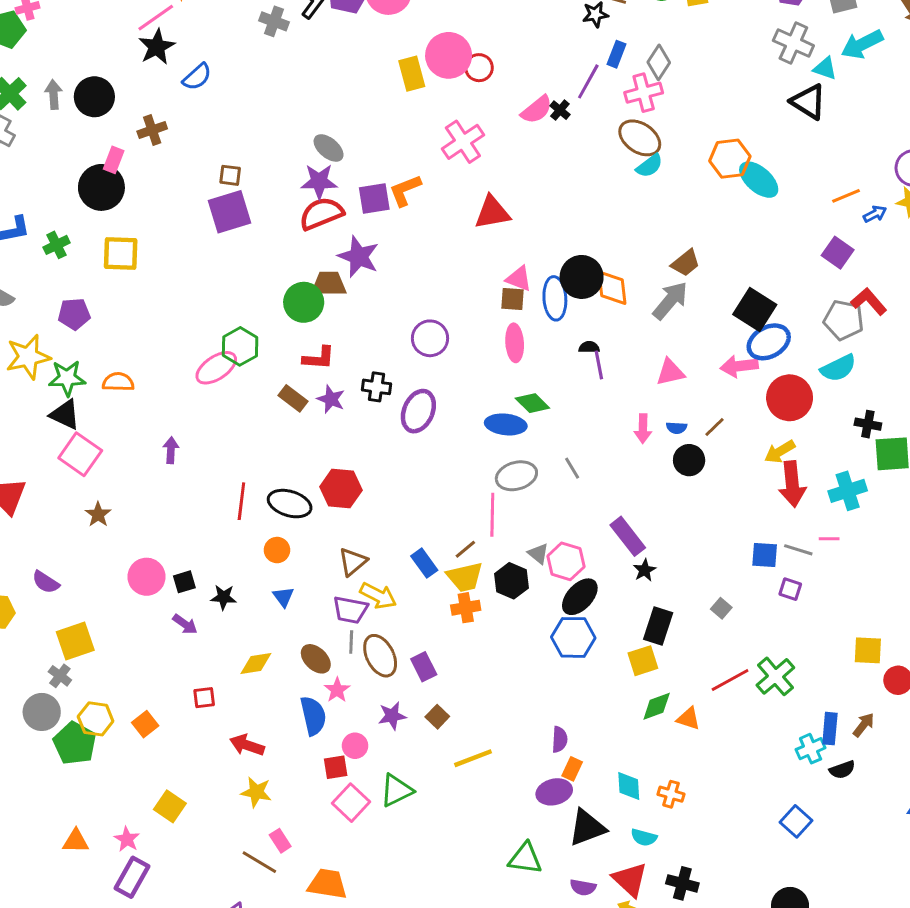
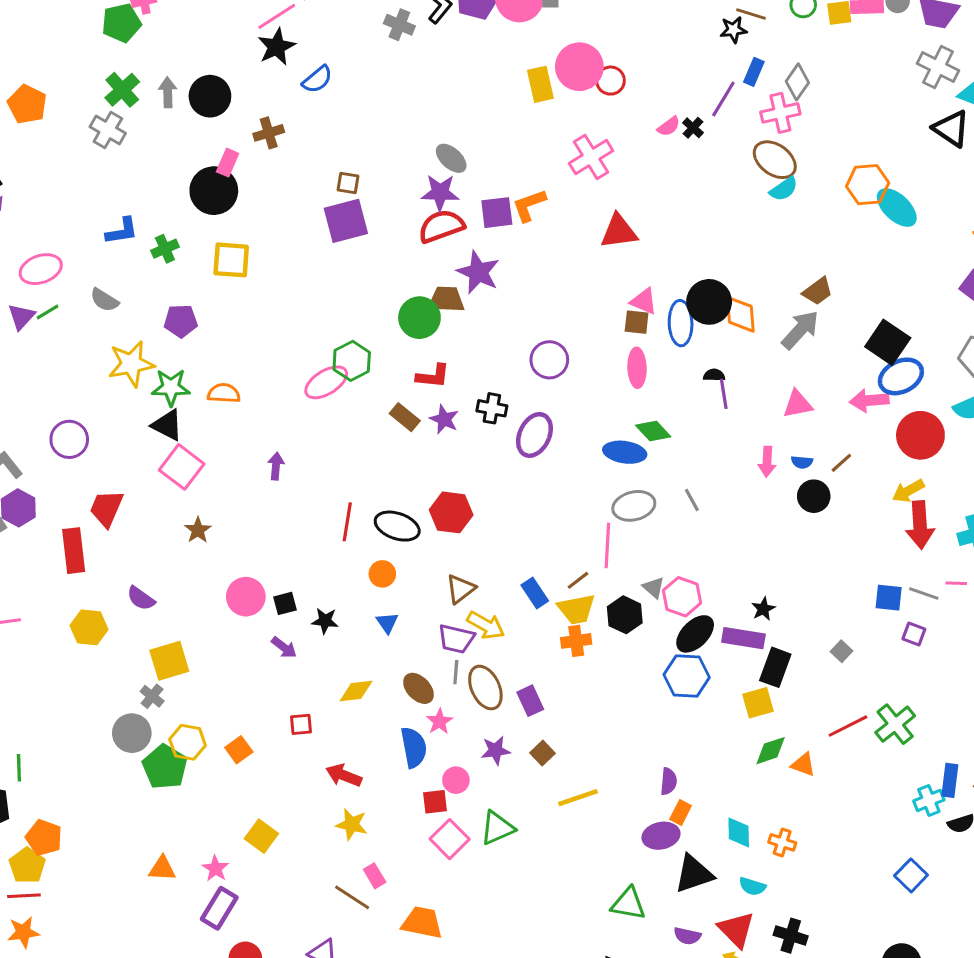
pink semicircle: (537, 110) -> (669, 126), size x0.7
purple rectangle: (628, 536) -> (743, 638), moved, turned -45

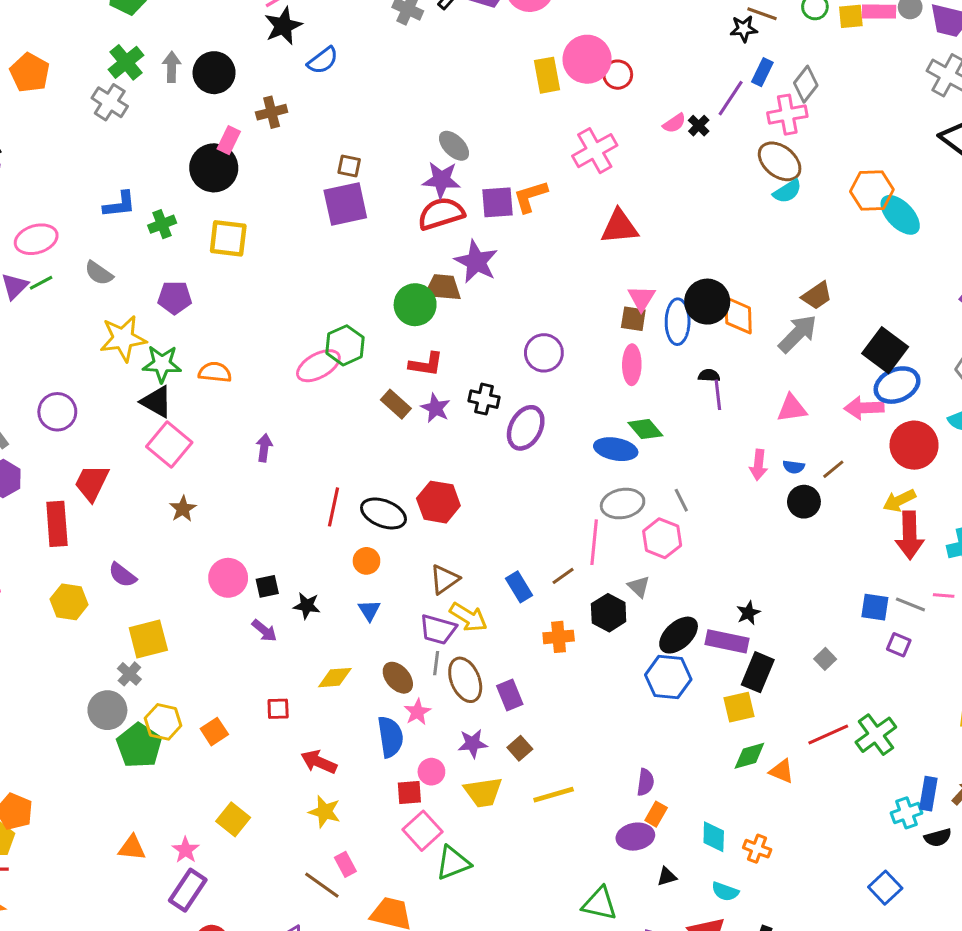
pink triangle: (644, 301) -> (642, 298), turned 36
pink hexagon: (682, 597) -> (662, 538), moved
yellow trapezoid: (576, 609) -> (483, 792), moved
green triangle: (497, 828) -> (453, 863), moved
black triangle: (694, 874) -> (667, 877), size x0.5

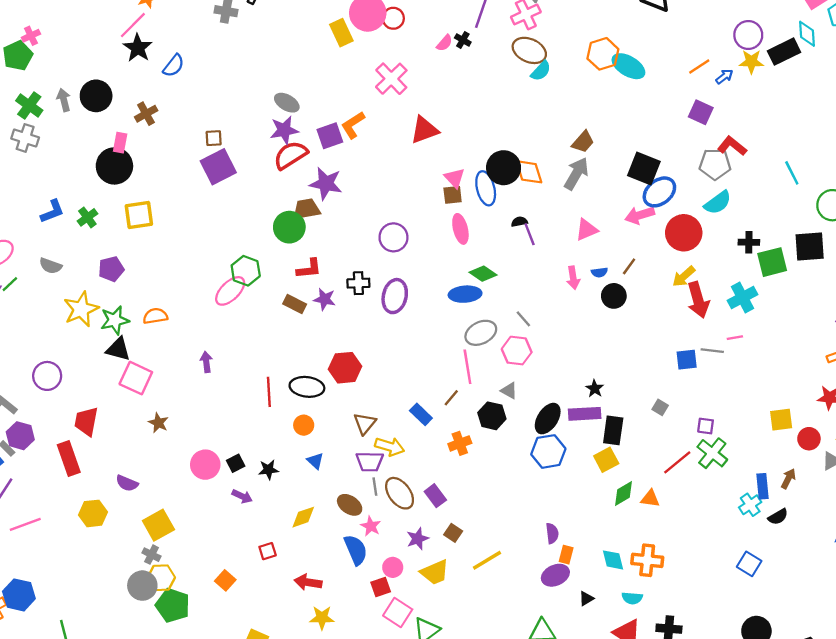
purple square: (899, 645) -> (706, 426), moved
yellow hexagon: (163, 722) -> (161, 578), moved
orange cross: (757, 849) -> (647, 560), size x1.5

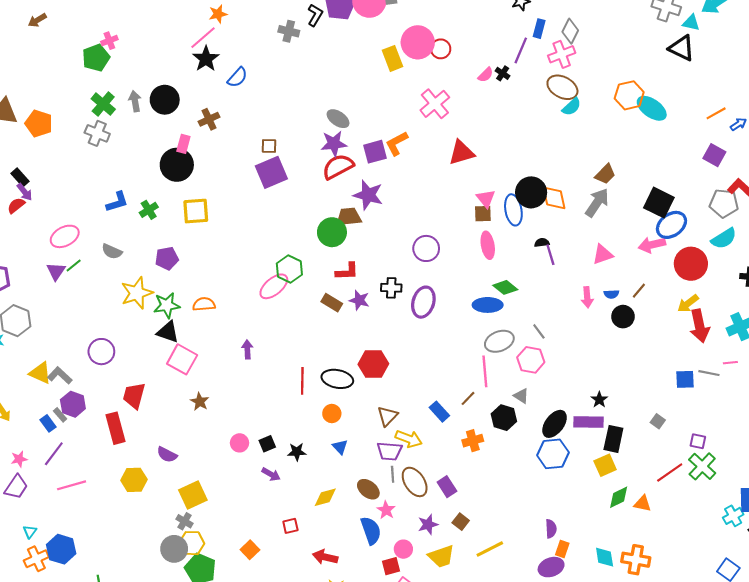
pink circle: (205, 465) -> (239, 443), size x0.7

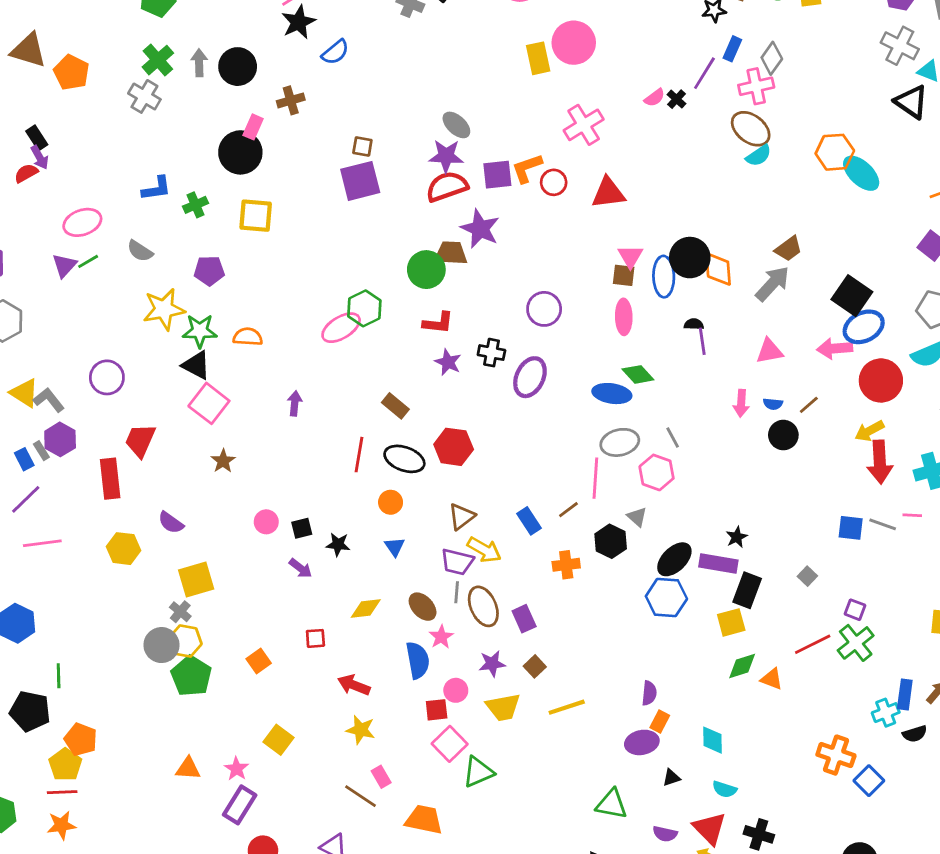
red circle: (441, 49) -> (554, 182), moved
brown rectangle: (332, 303) -> (395, 406), moved
orange cross: (636, 560) -> (836, 755), moved

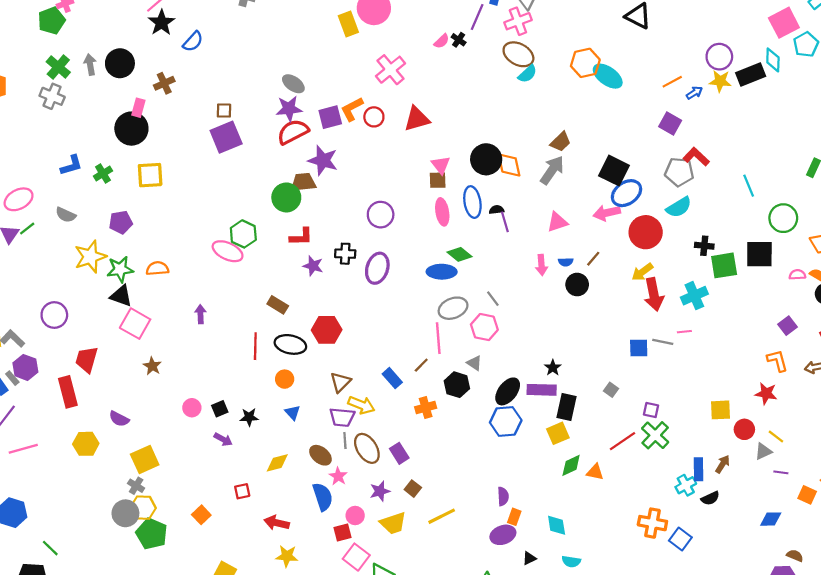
blue ellipse: (664, 277) -> (472, 202), moved
pink ellipse: (341, 328) -> (228, 251), turned 64
green line: (59, 676) -> (50, 548), turned -36

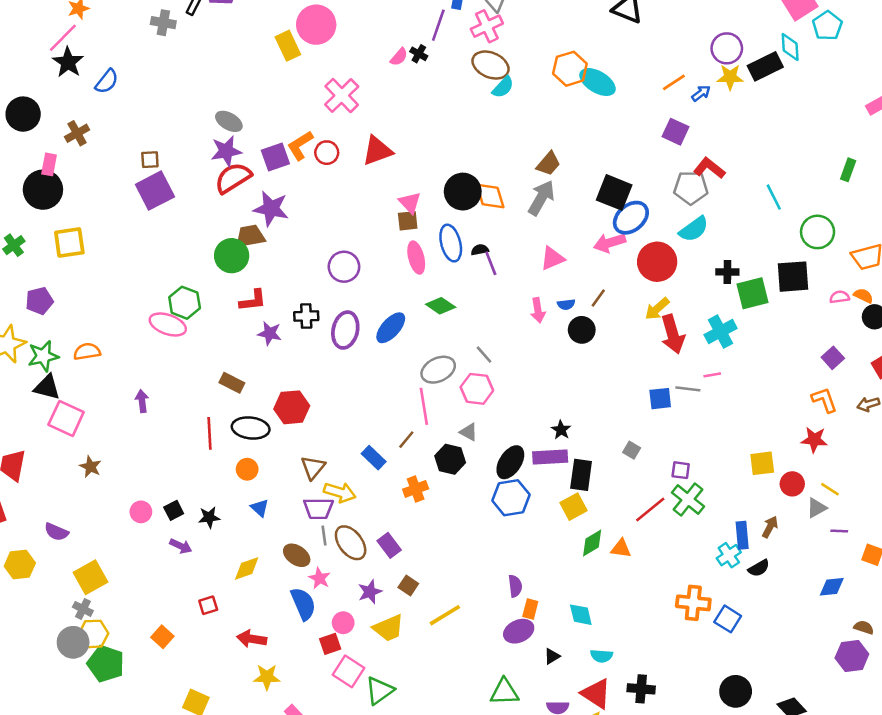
blue ellipse: (442, 272) -> (391, 328), moved, turned -44

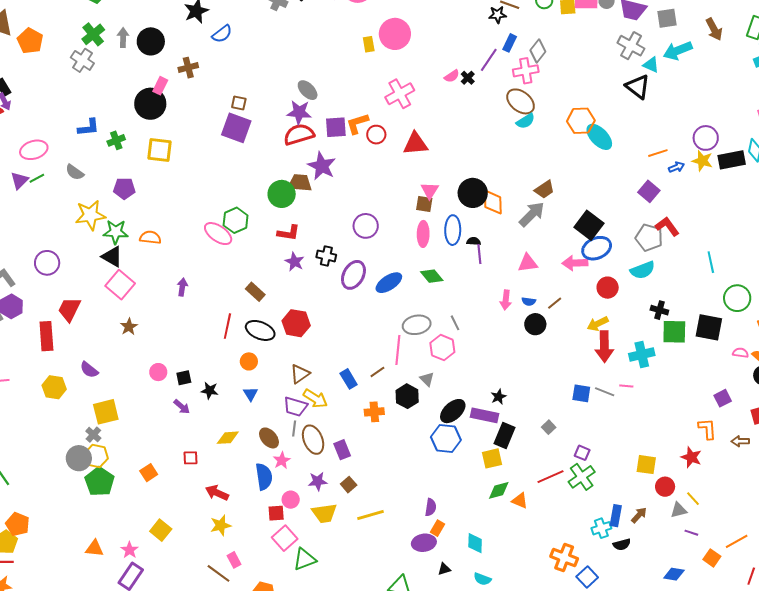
yellow rectangle: (288, 46) -> (369, 44), size x0.7
purple square: (155, 191) -> (236, 128), turned 32
red circle: (657, 262) -> (608, 288), size x0.7
yellow star: (267, 677) -> (221, 525), turned -30

